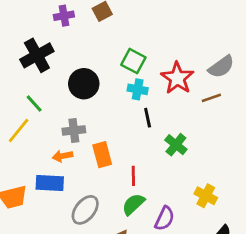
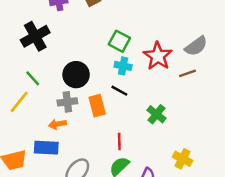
black circle: (84, 84) -> (76, 75), moved
black line: (148, 118) -> (119, 91), moved, turned -49
orange rectangle: (102, 155) -> (97, 106), moved

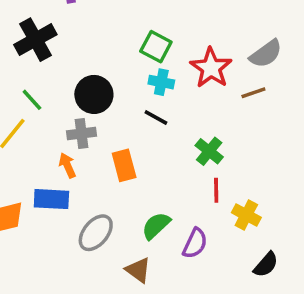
orange rectangle: (97, 106) -> (124, 165), moved
orange arrow: (57, 124) -> (67, 165), turned 77
red line: (119, 141) -> (216, 190), moved

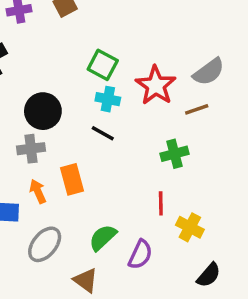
green cross: (209, 151) -> (174, 154), moved, turned 36
orange arrow: (67, 165) -> (38, 191), moved

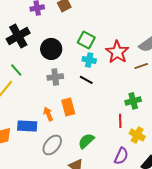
black circle: (43, 111) -> (51, 49), moved
gray cross: (31, 149) -> (55, 77), moved
green cross: (174, 154) -> (133, 101), moved
purple semicircle: (140, 255) -> (121, 156), moved

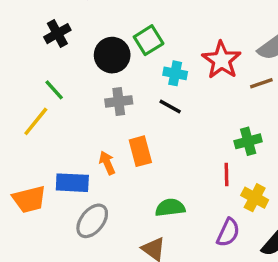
black cross: (18, 36) -> (57, 34), size x0.7
green square: (86, 40) -> (149, 40), moved, turned 30
green semicircle: (86, 141) -> (170, 208), turned 36
gray ellipse: (52, 145) -> (92, 221), moved

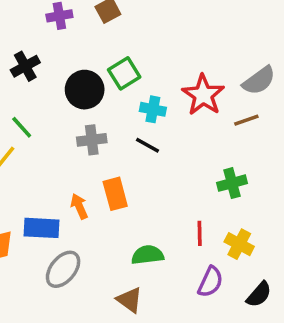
red line: (227, 174) -> (200, 233), moved

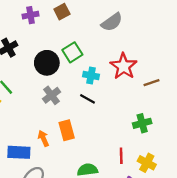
gray semicircle: (259, 81) -> (112, 22), moved
gray cross: (92, 140) -> (51, 95), turned -30

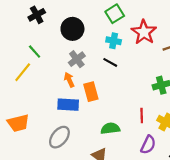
green square: (72, 52) -> (115, 14), moved
orange arrow: (43, 138) -> (69, 80), moved
blue rectangle: (19, 152) -> (68, 105), moved

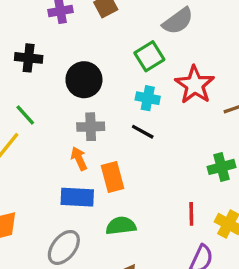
black cross: (37, 15) -> (29, 58), turned 35
gray cross: (77, 59) -> (91, 127), turned 35
green semicircle: (110, 128) -> (121, 226), moved

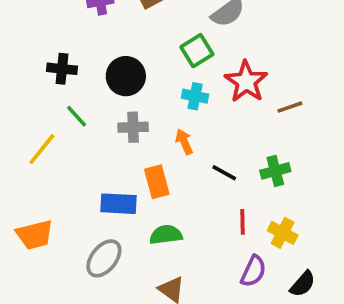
black cross: (29, 58) -> (62, 69), moved
green line: (25, 115) -> (77, 116), moved
black line: (143, 132) -> (224, 173), moved
orange arrow: (79, 159) -> (184, 142), moved

